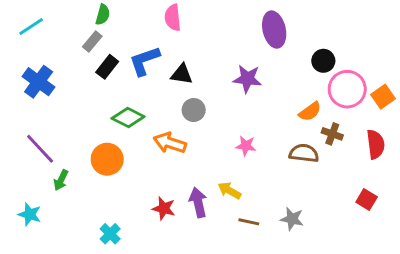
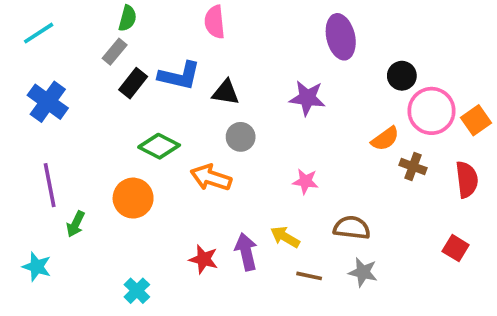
blue L-shape: (144, 61) -> (179, 76), turned -148
purple line: (40, 149) -> (50, 185), turned 32
brown semicircle: (304, 153) -> (352, 228), moved

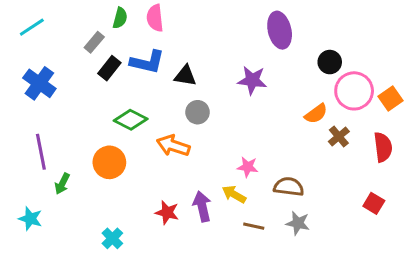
green semicircle: (128, 18) -> (120, 18), moved
pink semicircle: (215, 22) -> (155, 18), moved
brown cross: (413, 167) -> (339, 137), turned 30
pink star: (305, 181) -> (248, 167), moved

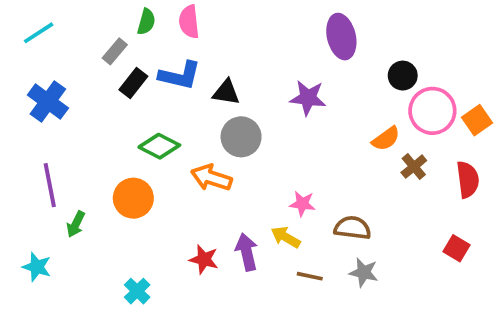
gray circle: (198, 112) -> (241, 137), size x1.4

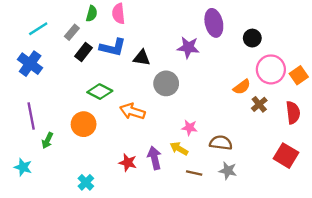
cyan line: (39, 33) -> (38, 29), moved
black circle: (403, 76) -> (252, 38), moved
purple star: (308, 98) -> (188, 47), moved
gray circle: (241, 137) -> (166, 83), moved
red square: (457, 248) -> (286, 156), size x1.5

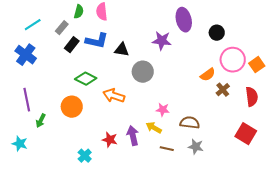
cyan cross: (86, 182) -> (85, 156), moved

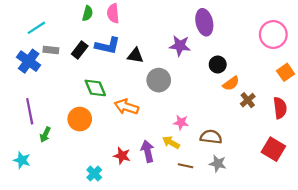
gray rectangle: (62, 28) -> (51, 50), moved, turned 56
black circle: (217, 33) -> (218, 65), moved
pink circle: (233, 60) -> (273, 34), moved
green diamond: (86, 79) -> (95, 88), turned 40

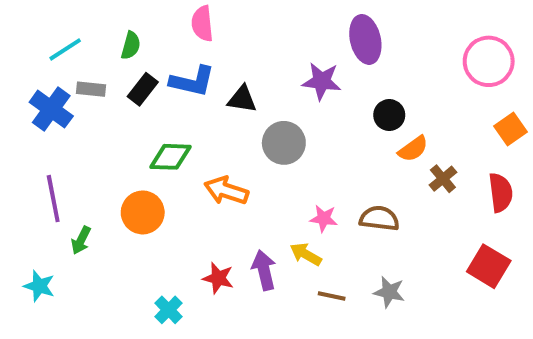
green semicircle: (88, 13) -> (131, 45), moved
green diamond: (95, 88) -> (171, 157), turned -65
brown semicircle: (211, 137) -> (379, 218), moved

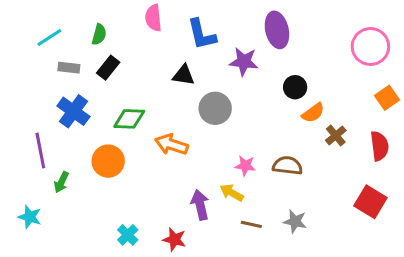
blue L-shape: (192, 81) -> (202, 34), moved, turned 64
blue cross: (51, 109) -> (73, 111), moved
red star: (218, 278) -> (174, 239), moved

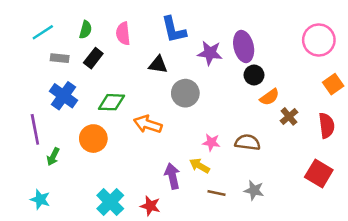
pink semicircle: (153, 18) -> (123, 34), moved
purple ellipse: (277, 30) -> (244, 46), moved
cyan star: (30, 217) -> (40, 199), moved
cyan cross: (128, 235) -> (110, 202), size x1.5

